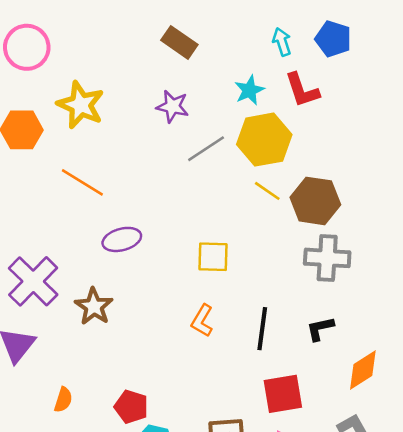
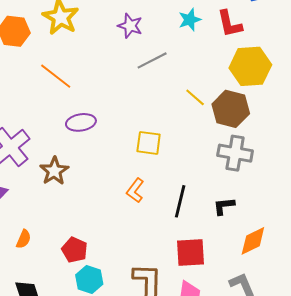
yellow hexagon: (264, 140) -> (250, 66), moved

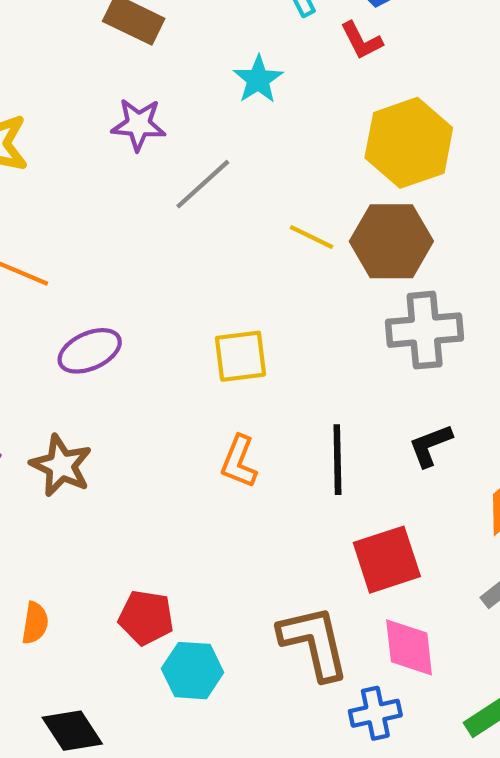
red L-shape: (230, 24) -> (361, 41), moved, size x0.7

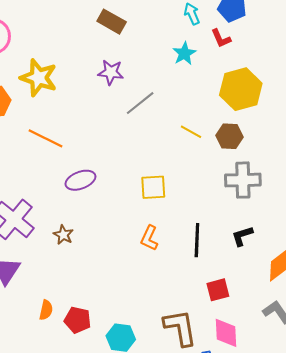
cyan star: (258, 79) -> (184, 53), moved
brown hexagon: (391, 241) -> (229, 136), size x0.7
brown star: (61, 466) -> (63, 235), size x0.7
red square: (387, 560) -> (218, 290), size x0.7
red pentagon: (146, 618) -> (78, 320), moved

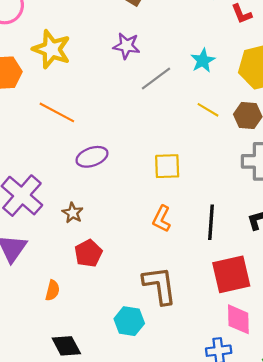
cyan star: (184, 53) -> (203, 61), moved
red square: (218, 290) -> (231, 274), size x1.6
red pentagon: (78, 320) -> (88, 253), moved, turned 30
brown L-shape: (180, 328) -> (160, 285), moved

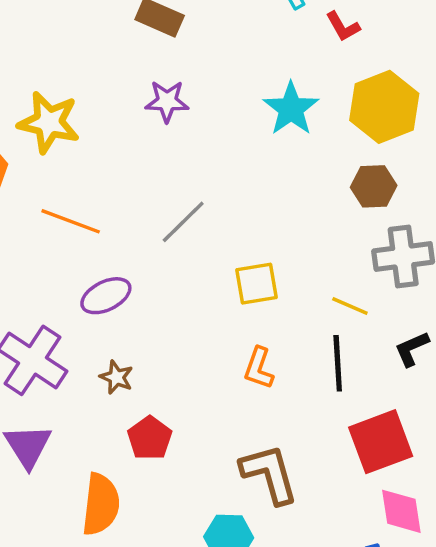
cyan star: (203, 61) -> (291, 109), size x1.4
gray line: (156, 79) -> (183, 222), moved
yellow line: (208, 110) -> (350, 306), moved
purple ellipse: (92, 157) -> (106, 296), moved
orange semicircle: (53, 290) -> (101, 504), size x1.8

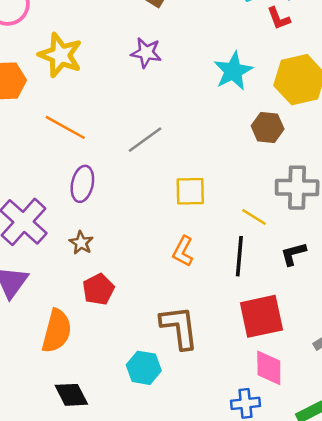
brown hexagon: (374, 186) -> (268, 127), moved
purple ellipse: (106, 296) -> (82, 184), turned -60

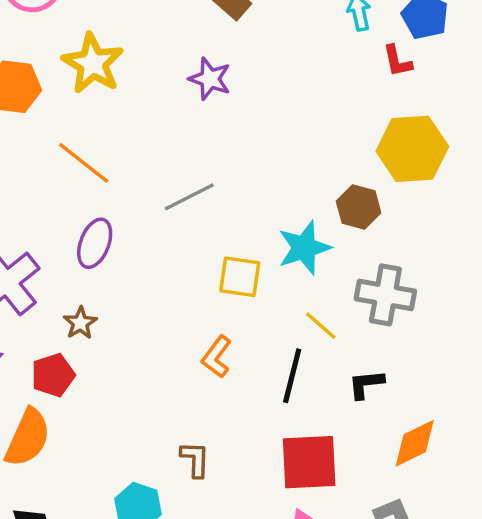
cyan star: (233, 71) -> (304, 248), moved
red pentagon: (98, 289) -> (53, 375), moved
brown L-shape: (179, 327) -> (195, 459), size x0.6

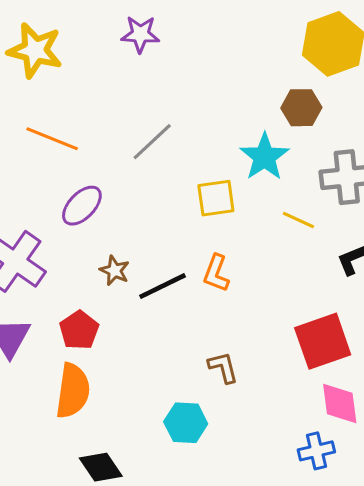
purple ellipse: (95, 243) -> (82, 206), turned 39
brown star: (80, 323) -> (115, 271), moved
black line: (292, 376) -> (163, 286), moved, turned 66

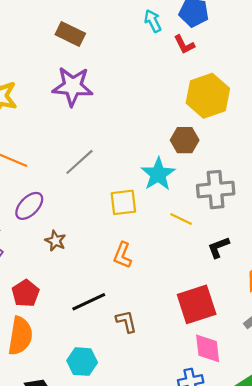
purple star: (140, 34) -> (73, 86), size x1.5
brown star: (115, 271) -> (55, 241), moved
black line: (163, 286) -> (89, 302), moved
cyan hexagon: (186, 423) -> (82, 362), moved

